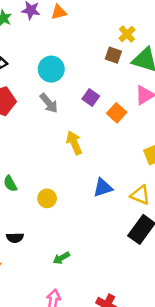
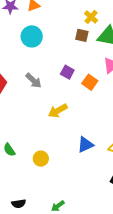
cyan circle: (51, 69) -> (32, 36), moved
yellow arrow: (74, 143) -> (58, 111), turned -90
black semicircle: (15, 238) -> (19, 204), moved

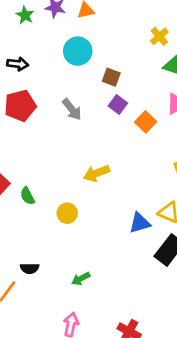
brown square: (82, 35) -> (111, 77), moved
yellow arrow: (58, 111) -> (96, 173), moved
blue triangle: (85, 145) -> (140, 223), moved

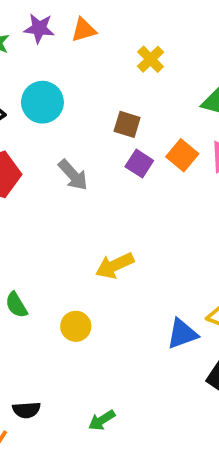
yellow cross: (159, 36) -> (151, 59), moved
cyan circle: (78, 51) -> (42, 102), moved
orange square: (146, 122) -> (182, 155), moved

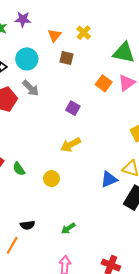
orange triangle: (84, 30) -> (54, 35), moved, turned -32
brown square: (127, 124) -> (66, 58), moved
purple square: (139, 164) -> (73, 108), moved
gray arrow: (73, 175) -> (31, 88), moved

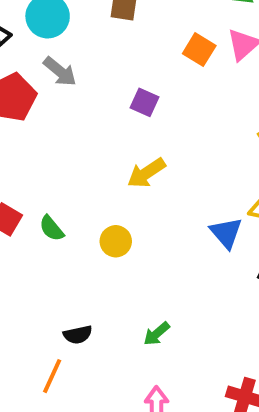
blue triangle: (109, 179) -> (226, 233), turned -42

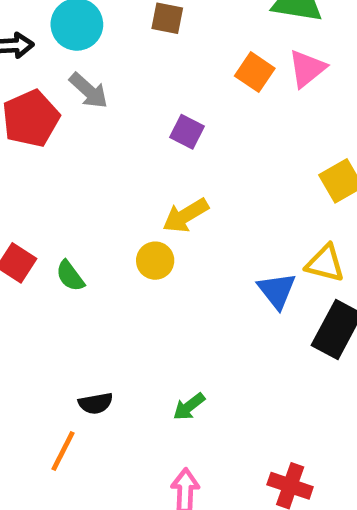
yellow circle: (116, 241) -> (155, 261), moved

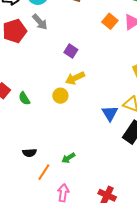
purple square: (187, 132) -> (71, 51), moved
orange line: (63, 451) -> (44, 172), moved

